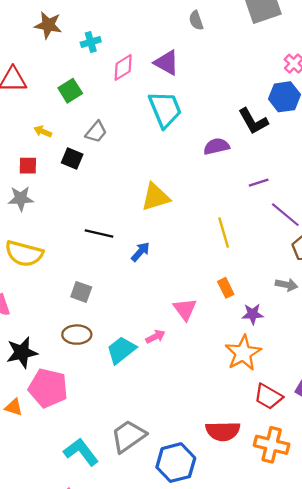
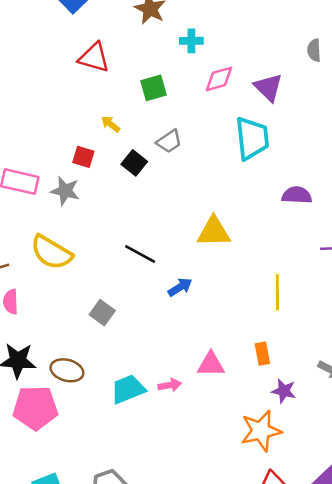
pink triangle: (185, 309) -> (211, 364), turned 50
brown ellipse: (77, 335) -> (67, 370), moved
pink pentagon: (48, 388) -> (35, 408), turned -30

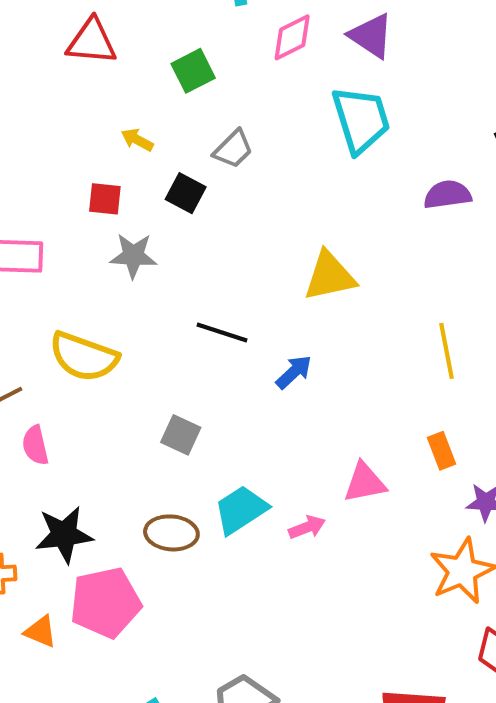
gray star: (65, 191) -> (133, 256), moved
brown ellipse: (67, 370) -> (171, 533), moved
cyan trapezoid: (128, 389) -> (241, 510), moved

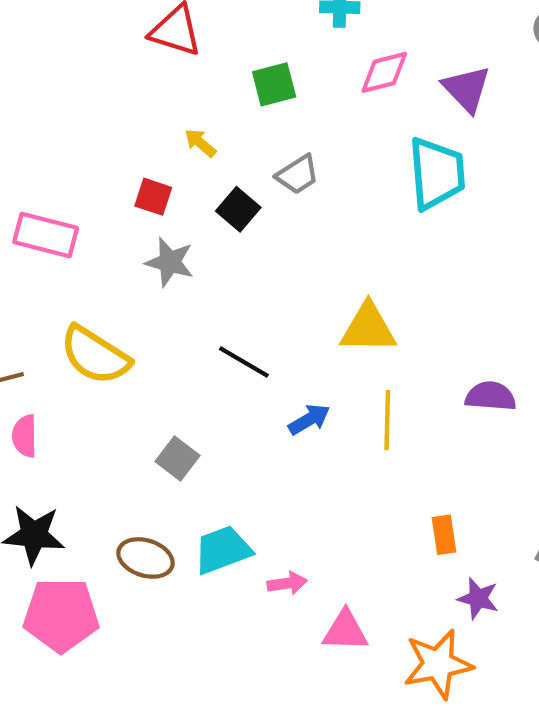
purple semicircle: (447, 195) -> (491, 396), moved
yellow line: (446, 351) -> (387, 420), moved
pink triangle: (365, 483) -> (345, 631), moved

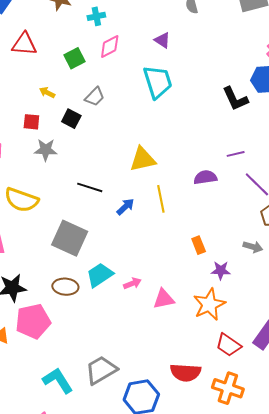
pink diamond: (384, 72) -> (110, 46), moved
purple triangle: (467, 89) -> (162, 40), size x0.7
gray square: (178, 459) -> (70, 238), size x1.8

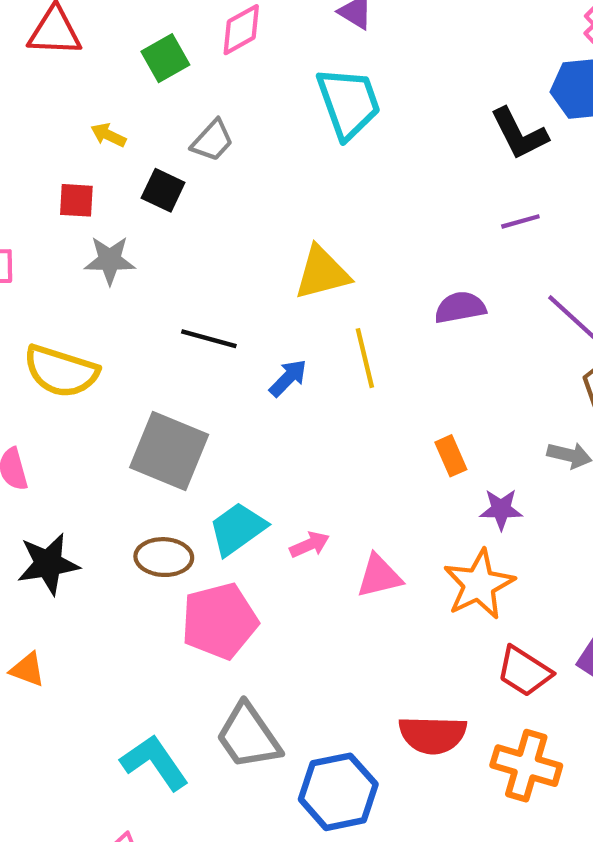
purple line: (236, 154) -> (520, 221), moved
pink pentagon: (33, 321) -> (220, 621), moved
gray trapezoid: (101, 370) -> (248, 736), turned -92

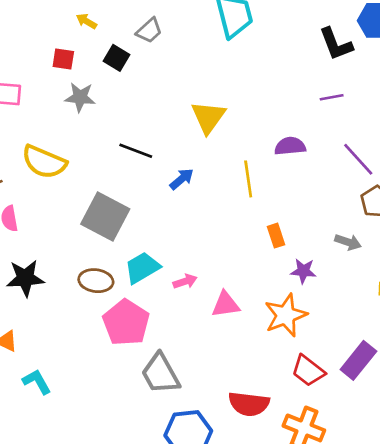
yellow triangle: (322, 273) -> (208, 117), turned -45
yellow line: (365, 358) -> (248, 179), moved
pink pentagon: (220, 621) -> (126, 323), turned -30
gray trapezoid: (248, 736) -> (160, 374), moved
cyan L-shape: (155, 762) -> (37, 382), moved, size x0.7

